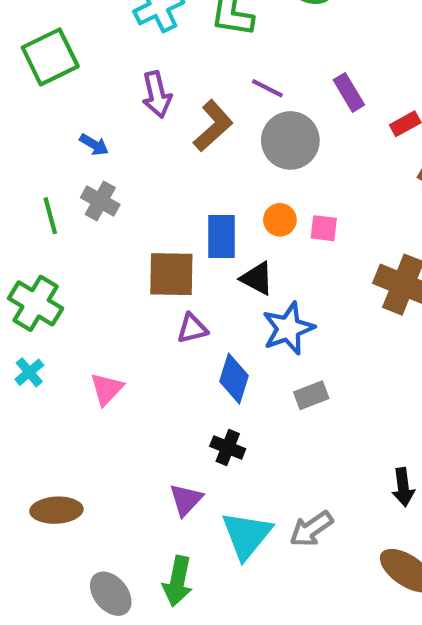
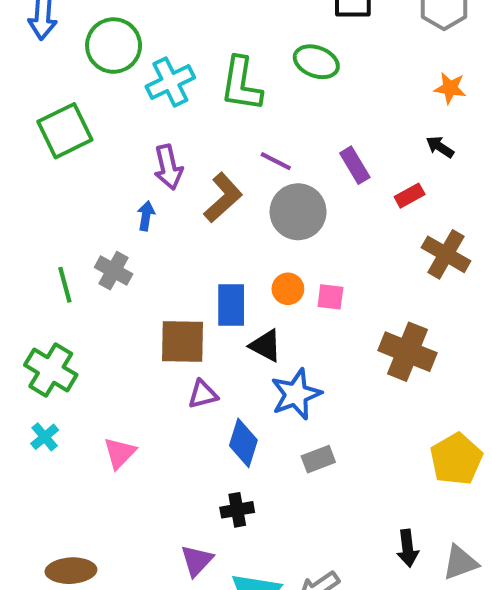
blue arrow: (94, 145) -> (146, 216), moved, turned -112
black cross: (228, 447) -> (237, 510), turned -32

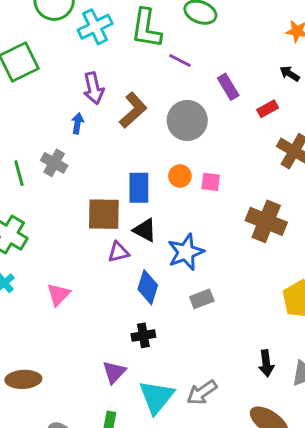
purple line: (276, 161) -> (180, 60), moved
black triangle: (266, 346) -> (145, 230), moved

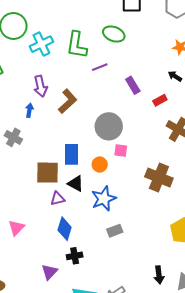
purple line: (180, 60) -> (100, 67), turned -49
gray circle: (187, 120) -> (109, 126), moved
orange circle: (180, 176) -> (100, 164), moved
blue diamond: (148, 287) -> (65, 229), moved
purple triangle: (114, 372) -> (50, 272), moved

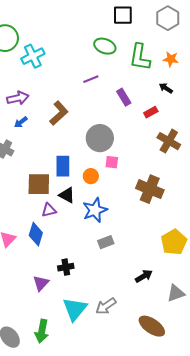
green L-shape: (77, 45) -> (140, 57), moved
purple arrow: (40, 86) -> (18, 98), moved, turned -90
blue arrow: (29, 110) -> (21, 122), turned -136
blue diamond: (65, 229) -> (36, 234), moved
black arrow: (159, 275) -> (144, 276), moved, turned -114

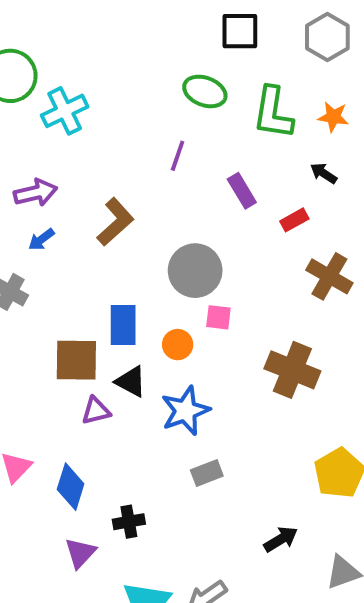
purple line: (91, 79) -> (178, 156), turned -49
blue diamond: (36, 234) -> (71, 487), moved

